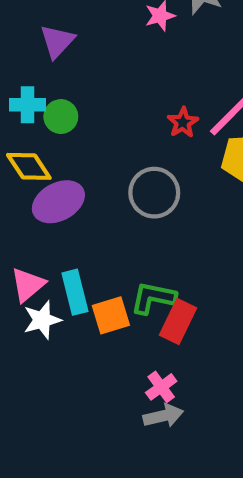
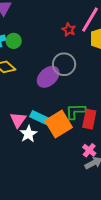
purple ellipse: (58, 202) -> (48, 77), moved
cyan rectangle: (75, 292) -> (40, 118), turned -36
orange square: (111, 315) -> (59, 124), size x1.5

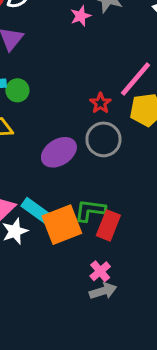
red star: (69, 30) -> (100, 103), moved
gray circle: (64, 64) -> (103, 139), moved

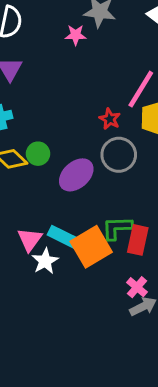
pink star: (81, 16) -> (76, 35), turned 30
green circle: (17, 90) -> (38, 154), moved

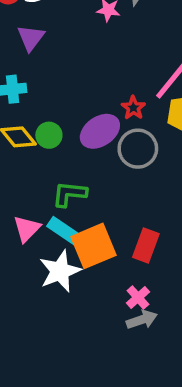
purple ellipse: (76, 175) -> (100, 131), moved
green L-shape: (117, 228) -> (69, 194), moved
white star: (45, 261) -> (60, 271), moved, size x1.4

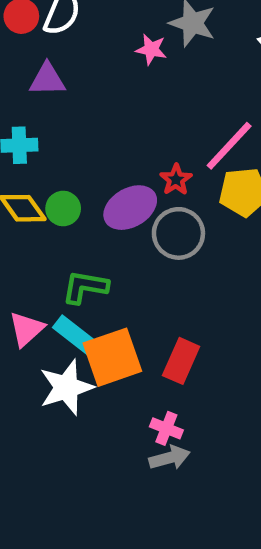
purple triangle: (31, 38) -> (47, 79), turned 48
pink cross: (138, 297) -> (166, 428), turned -30

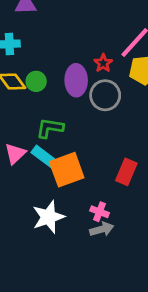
purple ellipse: (130, 208) -> (76, 80), turned -60
red rectangle: (181, 361) -> (126, 172), moved
white star: (66, 387) -> (48, 217), moved

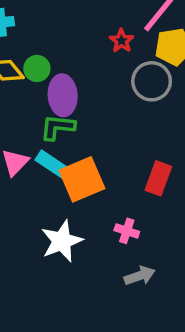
purple ellipse: (76, 80) -> (63, 95), moved
gray circle: (105, 95) -> (152, 81), moved
gray arrow: (102, 229) -> (140, 276), moved

